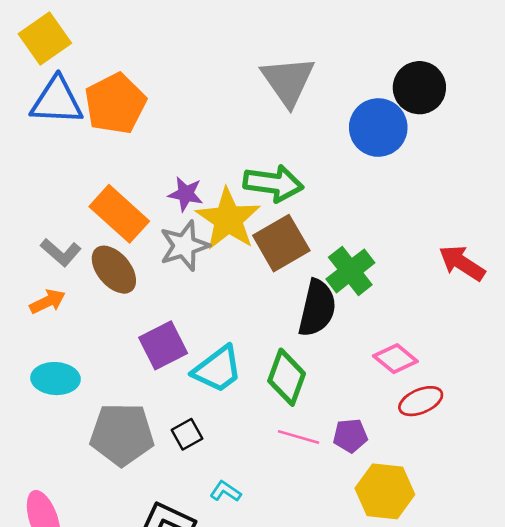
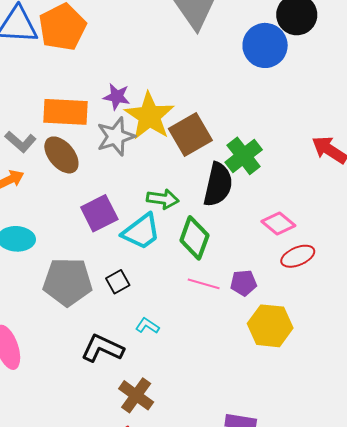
green arrow: (273, 183) -> (163, 199), moved, size x0.7
orange rectangle: (119, 214) -> (66, 112), turned -39

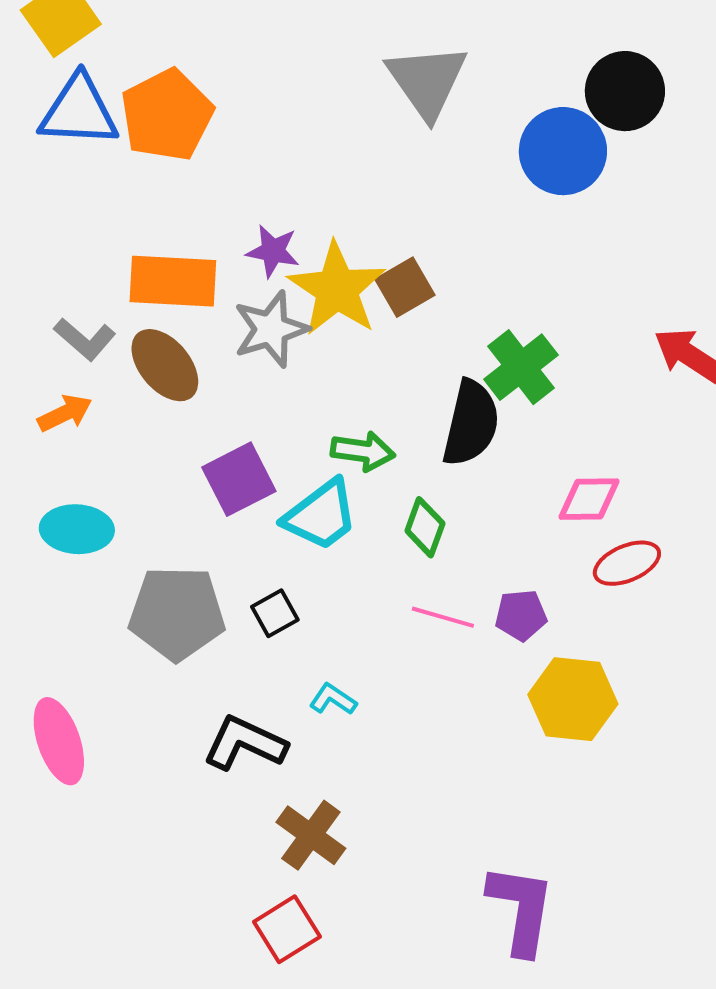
brown square: (190, 134) -> (405, 287), moved, size x0.7
pink diamond: (278, 223) -> (589, 499), turned -40
green diamond: (194, 238) -> (425, 527), size x0.7

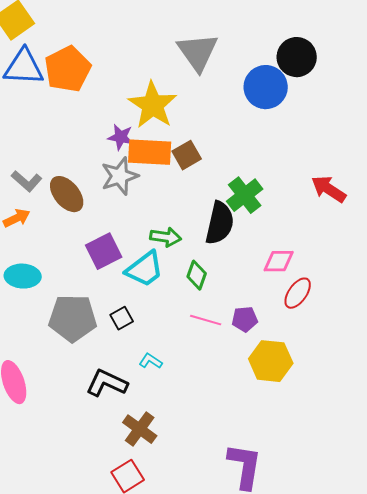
orange rectangle: (173, 281) -> (150, 152), moved
yellow star: (337, 289) -> (153, 105), moved
red ellipse: (627, 563) -> (298, 293), turned -32

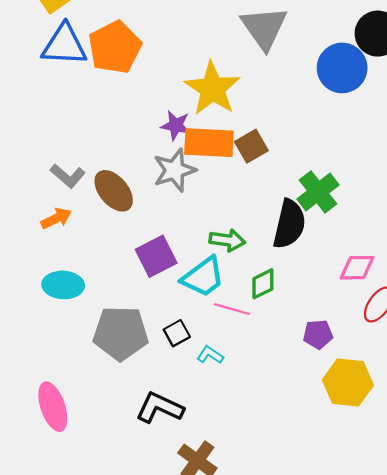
green diamond: (197, 275) -> (263, 284), turned 44
pink line: (206, 320) -> (232, 309), moved
cyan L-shape: (151, 361) -> (210, 355), moved

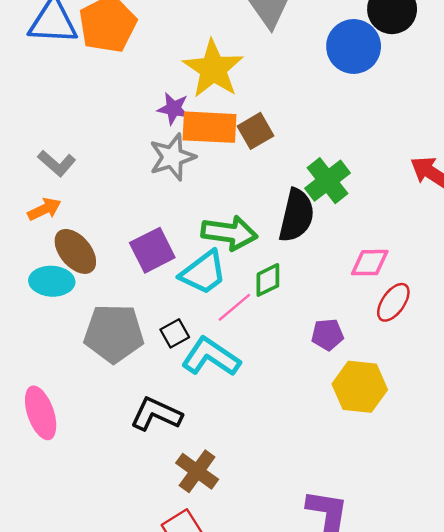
brown ellipse: (114, 191) -> (75, 251), moved
green arrow: (227, 240) -> (229, 233), size x1.4
pink line: (232, 309) -> (234, 307), turned -56
cyan L-shape: (210, 355) -> (211, 357), size x2.0

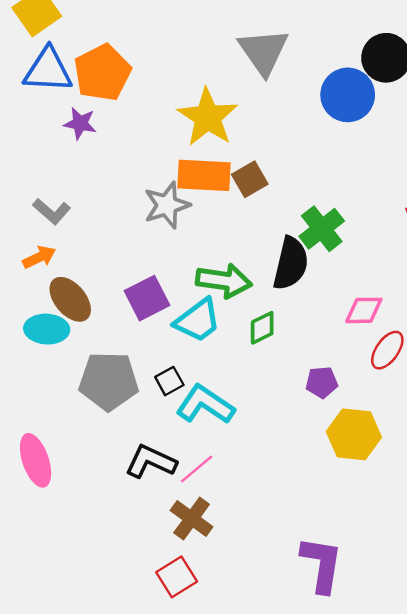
purple star: (173, 109) -> (80, 123), moved
pink line: (234, 307) -> (197, 469), moved

